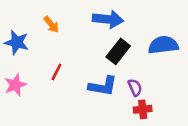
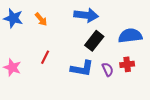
blue star: (17, 42) -> (13, 18), moved
pink star: (15, 85) -> (12, 67), turned -30
red cross: (143, 109) -> (127, 64), moved

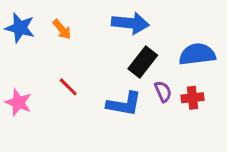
red line: (45, 57) -> (68, 87), turned -72
purple semicircle: (108, 69) -> (163, 92), moved

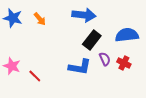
red line: (68, 87) -> (35, 76), moved
red cross: (193, 98) -> (124, 63), turned 32

